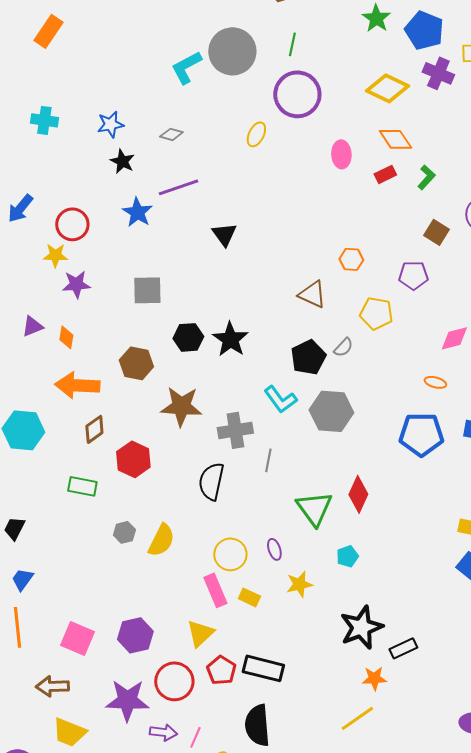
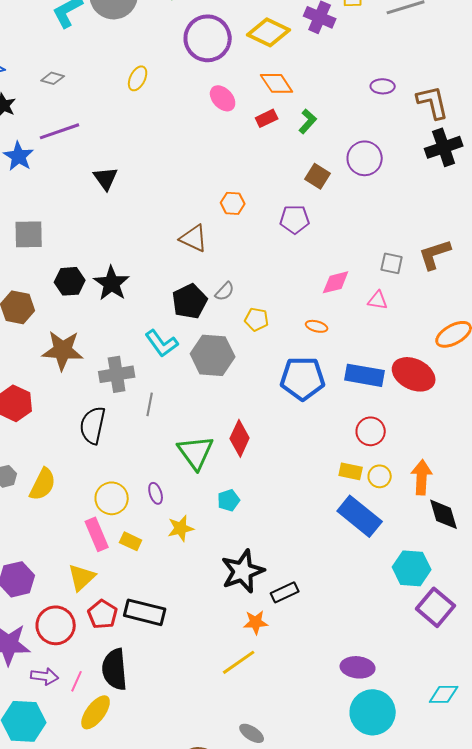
purple circle: (297, 94) -> (208, 38), moved
pink ellipse: (341, 154) -> (223, 98), turned -40
yellow pentagon: (376, 313) -> (257, 319), moved, size x0.7
black semicircle: (257, 725) -> (115, 669), moved

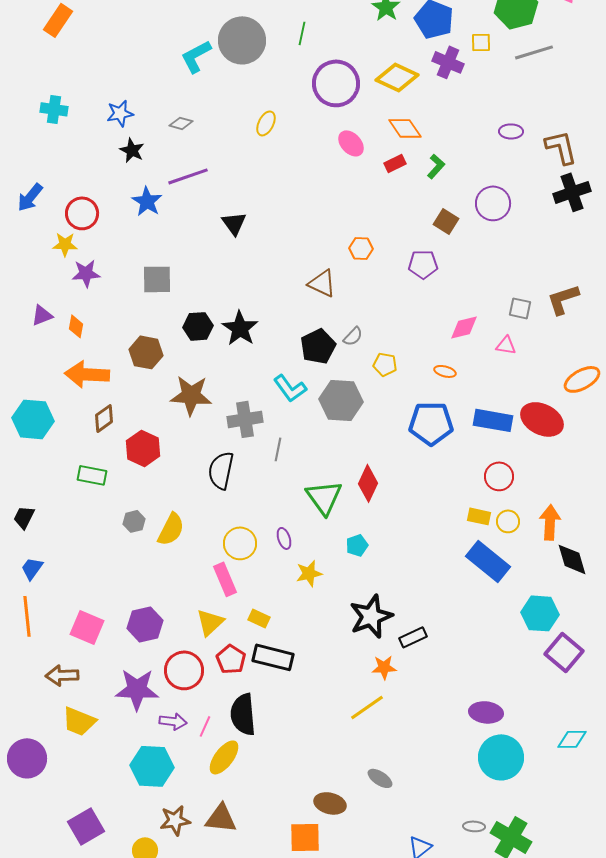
yellow rectangle: (131, 541) -> (259, 618), moved

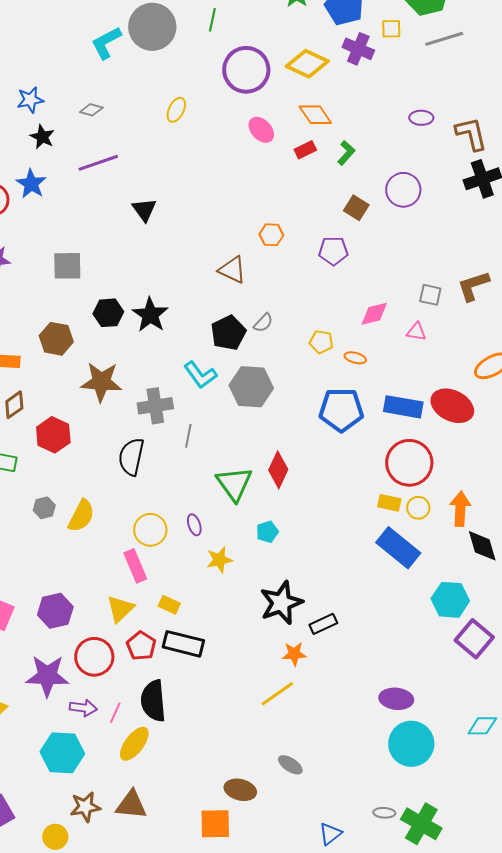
blue star: (147, 201) -> (31, 184), moved
yellow pentagon: (385, 364) -> (321, 342), moved
red circle: (499, 476) -> (409, 463), size x1.6

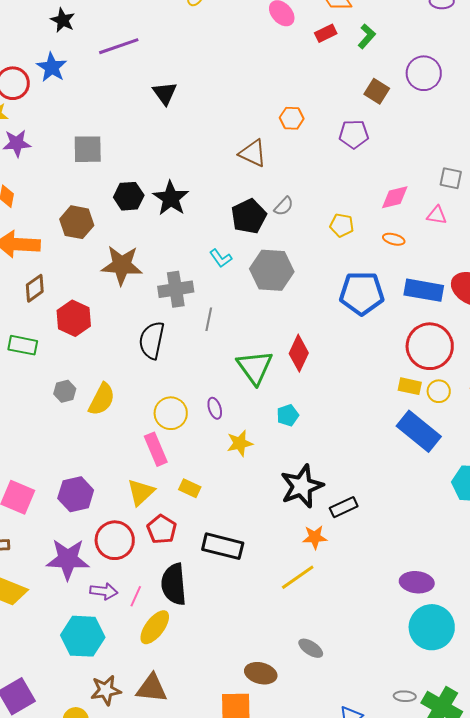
orange ellipse: (355, 358) -> (394, 239), moved
cyan L-shape: (200, 375) -> (221, 258), size x0.7
black rectangle: (183, 644) -> (223, 546), moved

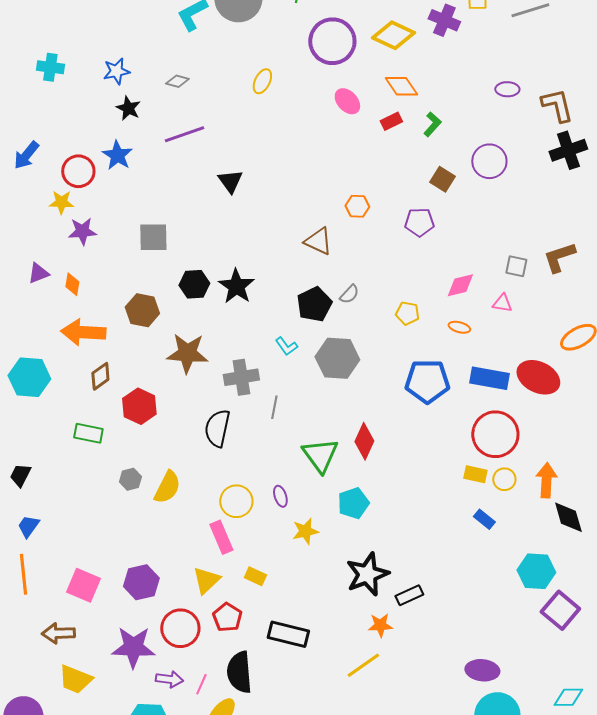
cyan pentagon: (288, 415) -> (353, 503), size x1.4
blue rectangle: (419, 431) -> (484, 519), size x0.5

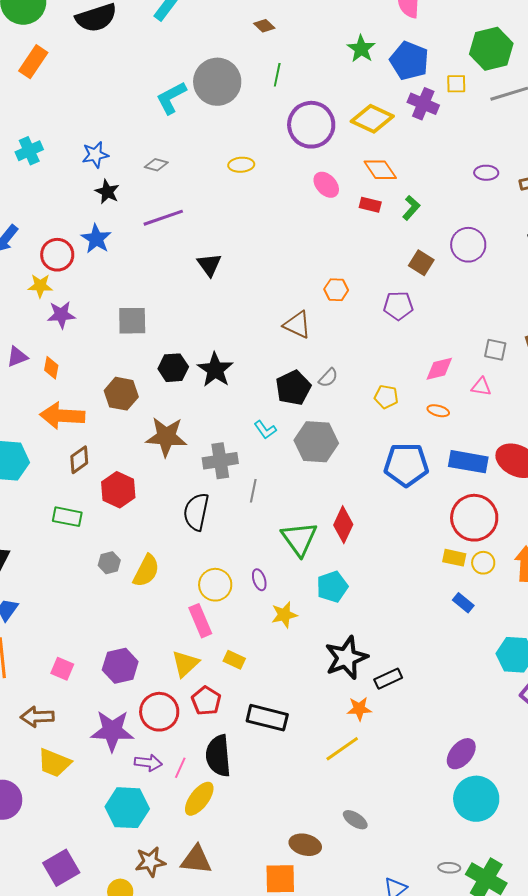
cyan cross: (50, 67) -> (29, 151), turned -32
yellow ellipse: (262, 81) -> (241, 165), turned 60
red rectangle: (391, 121) -> (370, 205), turned 40
pink square: (83, 585) -> (62, 669), size x0.7
purple ellipse: (482, 670) -> (461, 754), turned -56

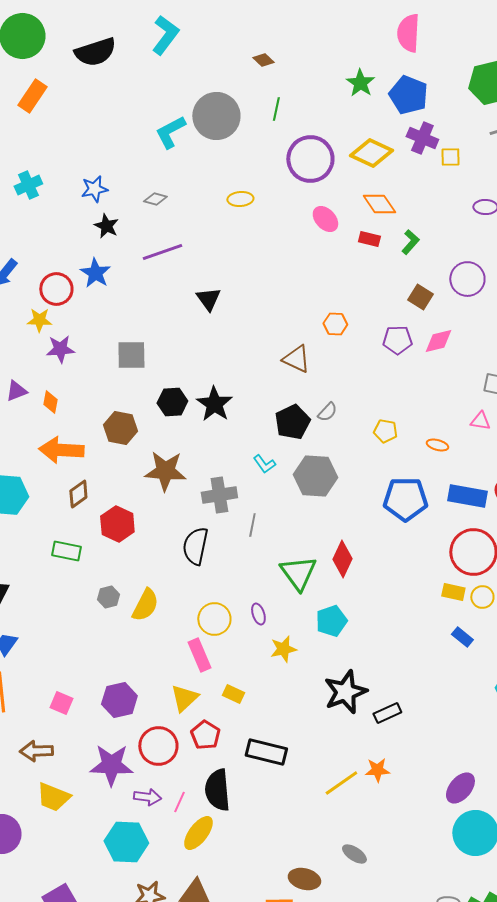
yellow square: (456, 84) -> (450, 157), moved
pink diamond: (439, 369) -> (438, 341), moved
orange star: (359, 709) -> (377, 770), moved

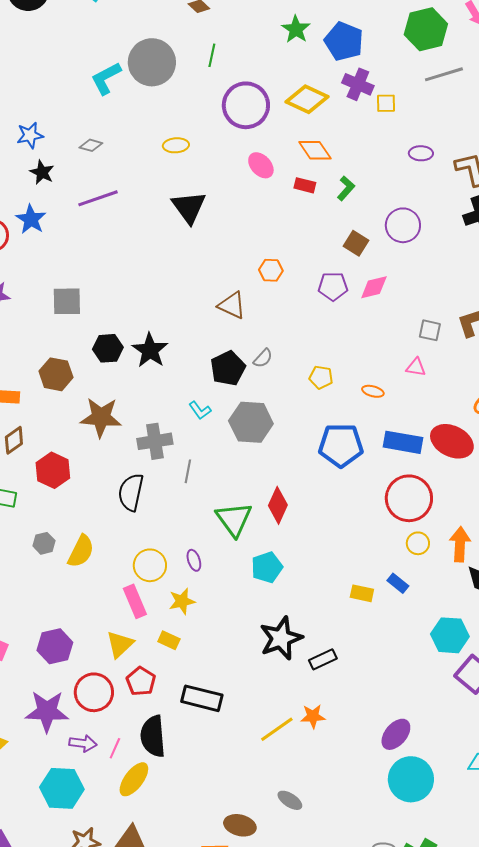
black triangle: (208, 299) -> (189, 207), moved, size x1.4
yellow rectangle: (453, 592) -> (362, 593), moved
yellow star: (283, 649) -> (182, 601), moved

